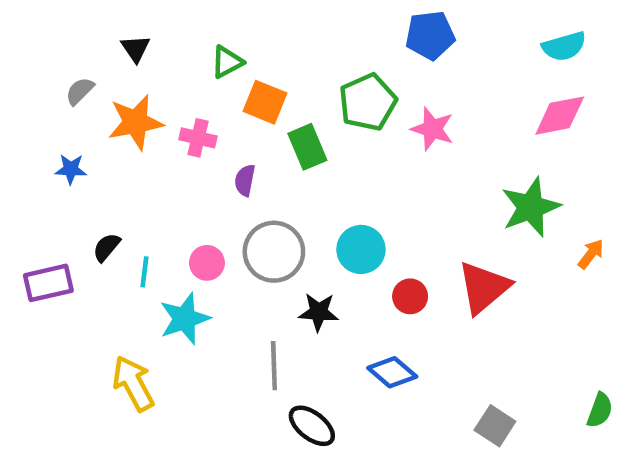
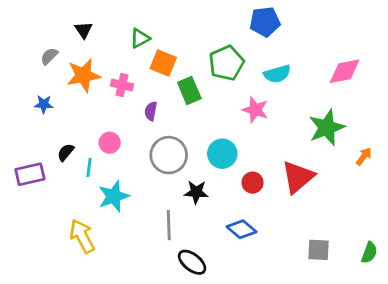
cyan semicircle: (564, 46) -> (277, 74), moved
pink star: (432, 129) -> (255, 110), moved
pink circle: (207, 263) -> (110, 143), moved
gray square: (495, 426) -> (318, 250), moved, turned -30

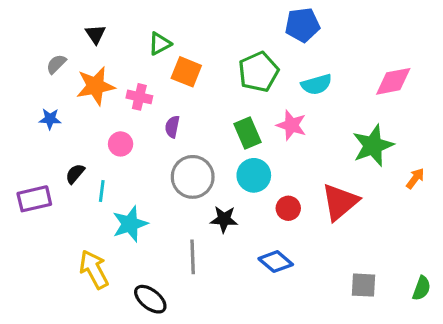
green rectangle: (189, 90) -> (248, 133), moved
pink circle: (110, 143) -> (121, 144), moved
black ellipse: (192, 262) -> (150, 299), moved

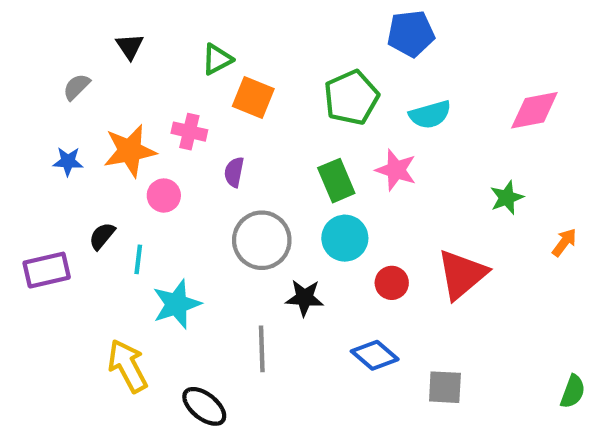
orange star: (95, 86) -> (130, 151), moved
green star: (373, 146) -> (507, 198), size x0.6
gray square: (364, 285) -> (445, 387), moved

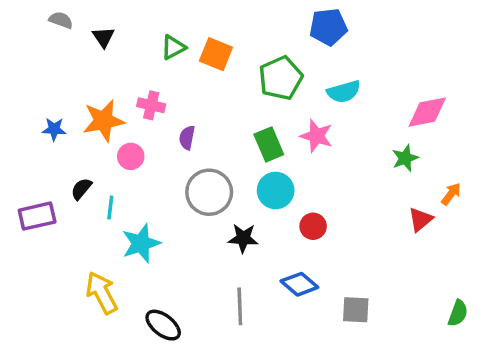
gray semicircle: (76, 87) -> (61, 20), moved, turned 65
orange square: (253, 98) -> (216, 54), moved
pink diamond: (534, 110) -> (427, 112), moved
red triangle: (462, 274) -> (420, 219), moved, size x0.6
gray line: (262, 349) -> (240, 306), moved

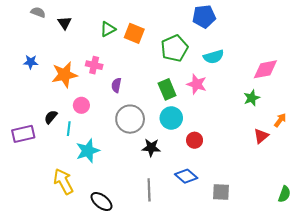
blue star: (54, 129) -> (31, 62), moved
pink circle: (131, 156) -> (81, 105), moved

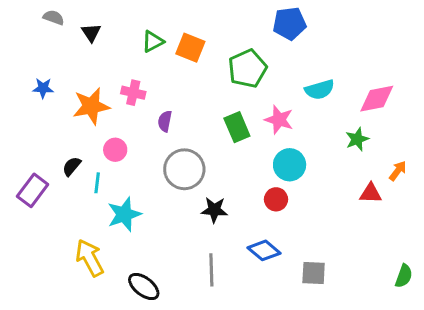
cyan semicircle: (214, 57) -> (320, 90), moved
cyan circle: (171, 118) -> (290, 165), moved
purple rectangle: (23, 134) -> (33, 190), turned -40
red triangle: (261, 136) -> (371, 193), turned 42

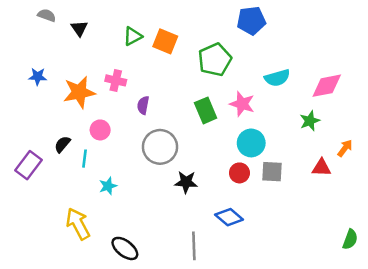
cyan star: (124, 214) -> (108, 186), size x0.6
gray line: (211, 270) -> (194, 246), moved
gray square: (314, 273) -> (272, 172), moved

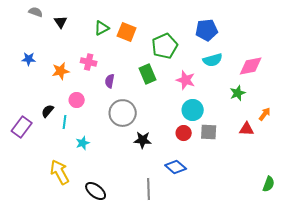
blue pentagon: (251, 21) -> (207, 30), moved
orange star: (79, 92) -> (61, 71), size x0.7
green rectangle: (206, 110) -> (148, 74), moved

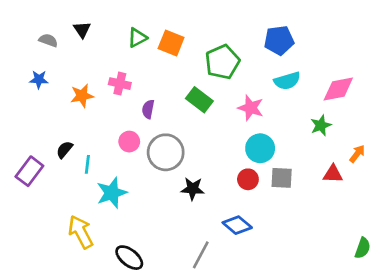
gray semicircle: (36, 12) -> (48, 40), moved
green rectangle: (148, 74) -> (199, 100), turned -30
pink circle: (77, 100) -> (129, 142), moved
cyan star: (83, 143) -> (112, 193), size x1.6
gray line: (149, 189) -> (201, 255), turned 30

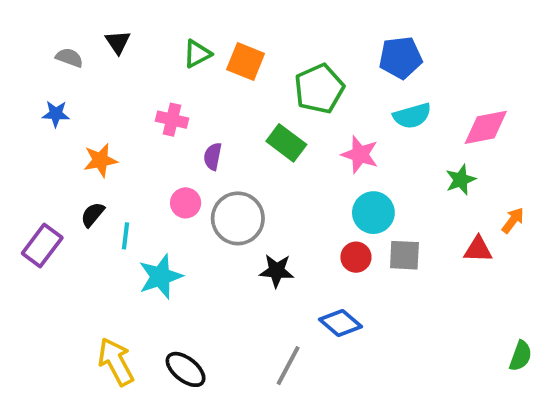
orange star: (82, 96) -> (100, 160), moved
yellow arrow: (81, 232) -> (116, 362), moved

